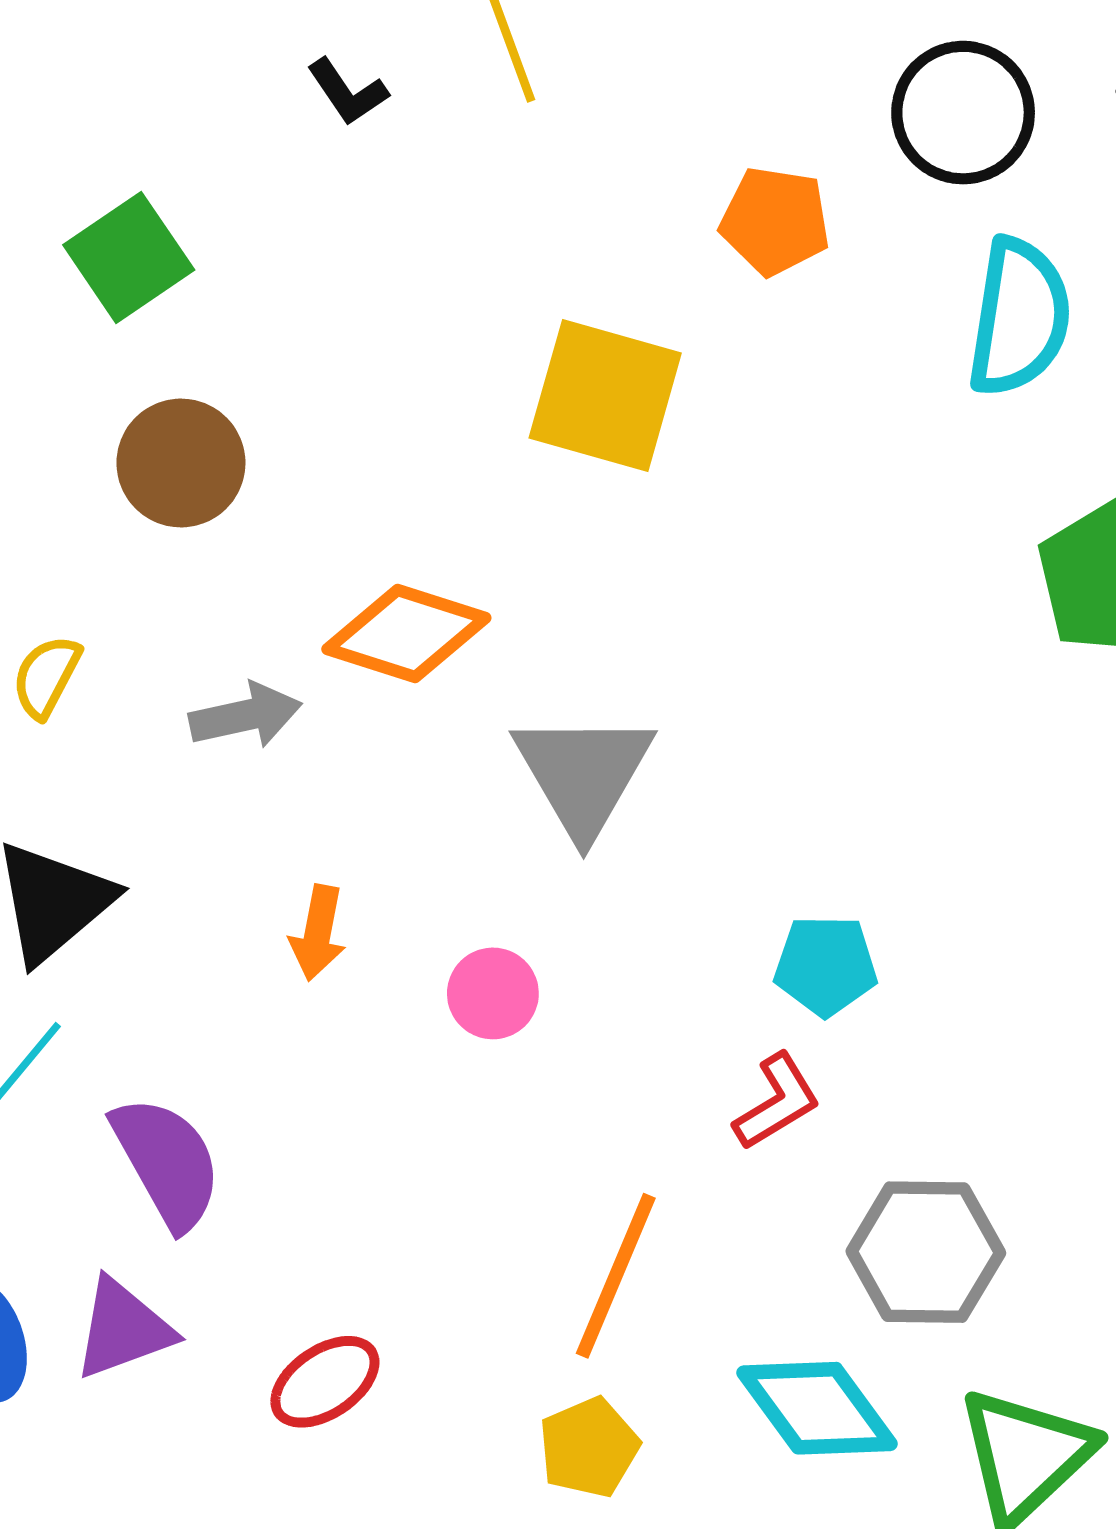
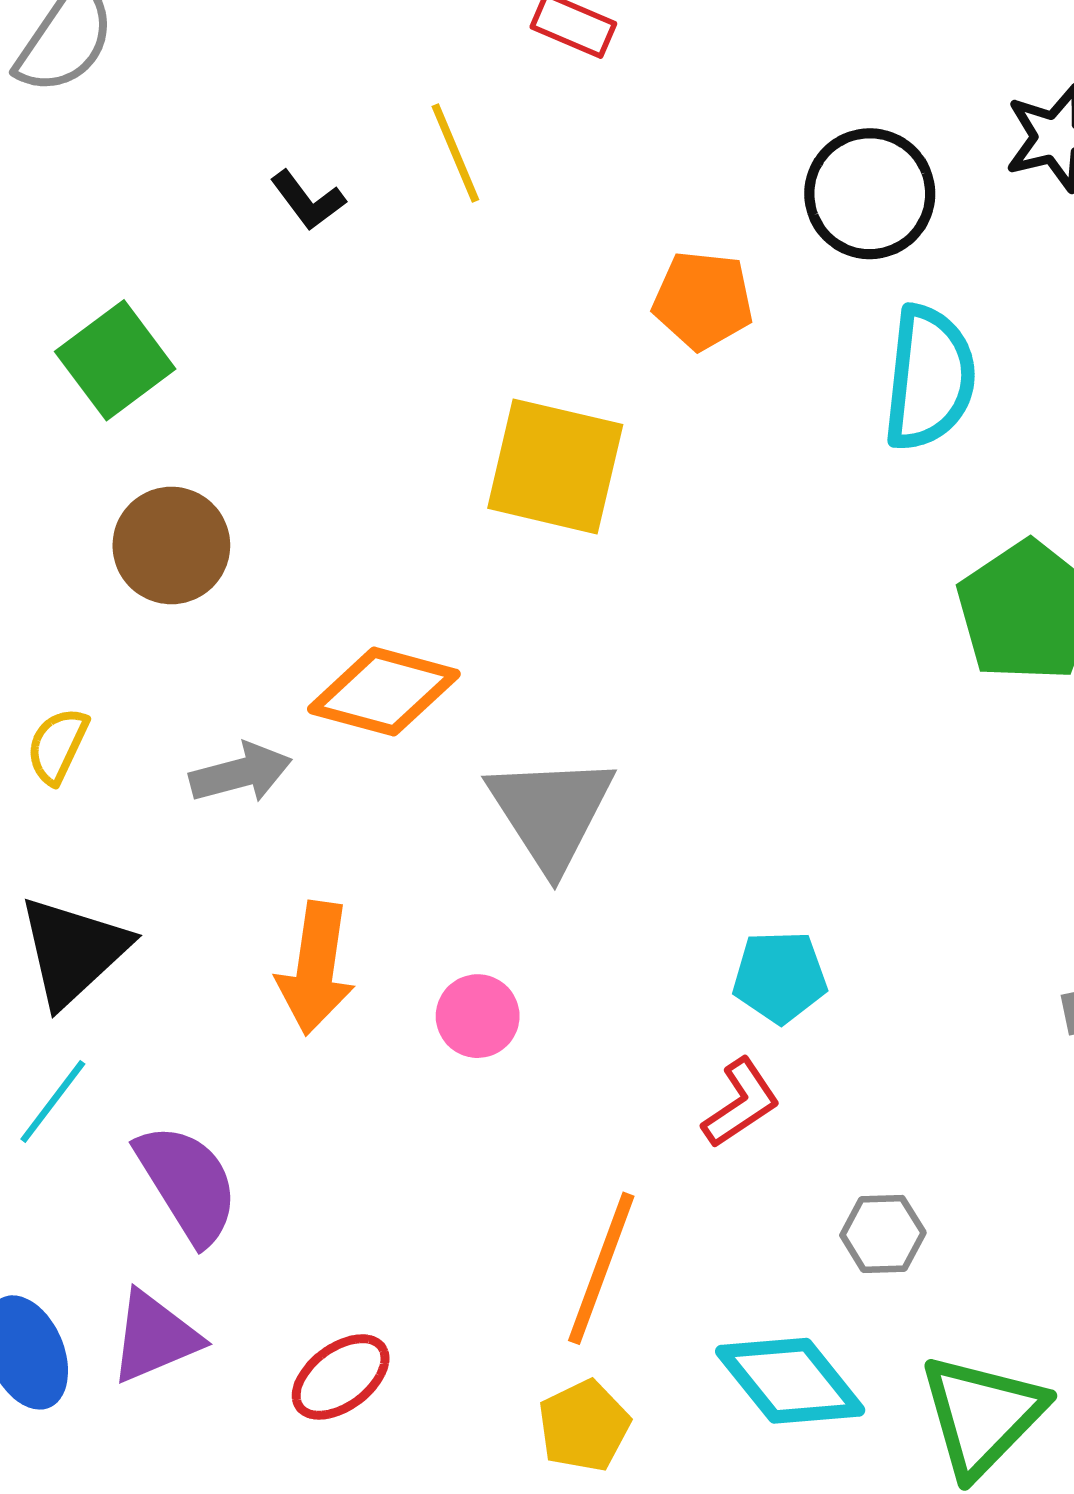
orange arrow: (318, 933) -> (316, 968), size x1.5
gray hexagon: (926, 1252) -> (883, 1234), size x0.6

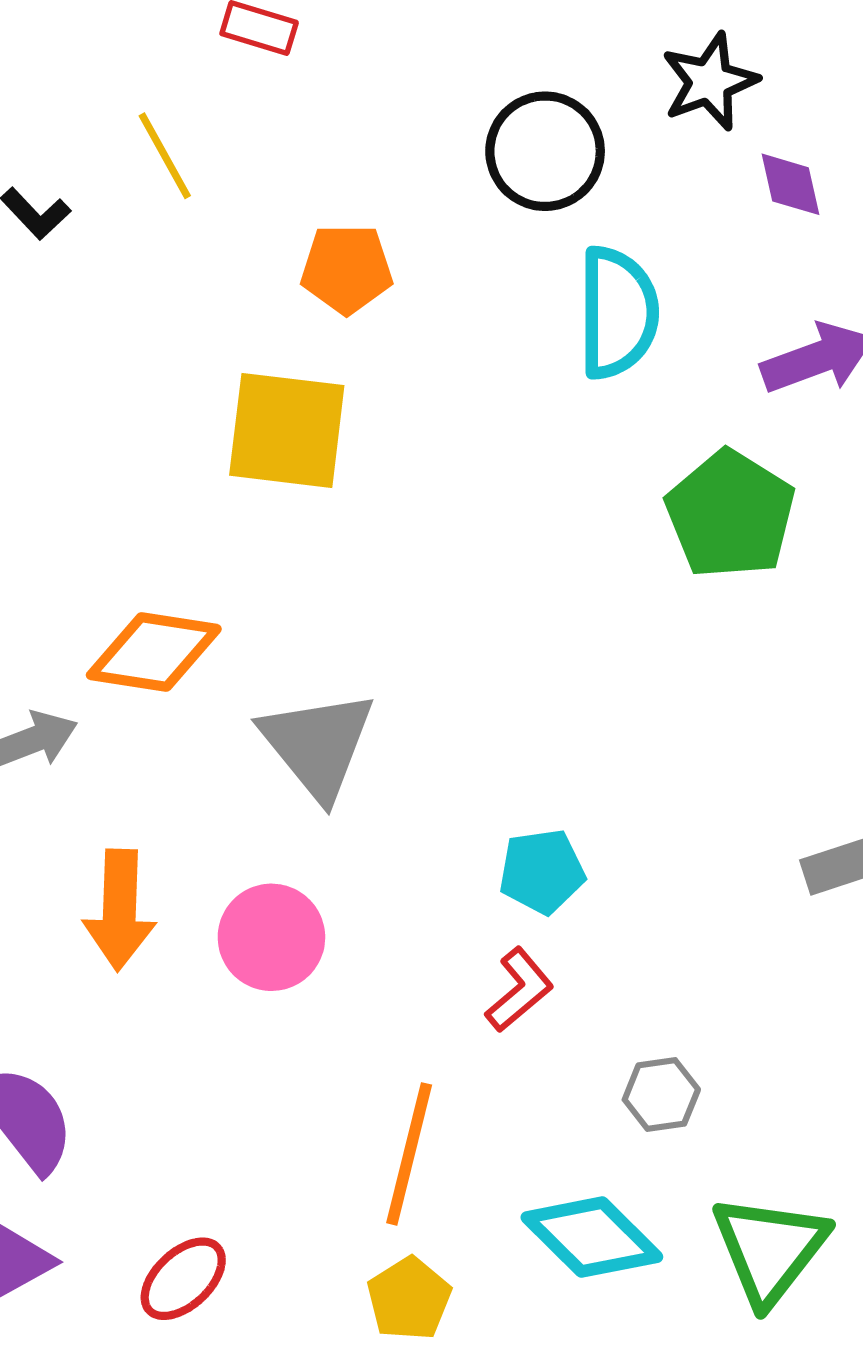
orange pentagon: (703, 300) -> (347, 269), moved
pink circle: (478, 1016) -> (271, 937), size x1.4

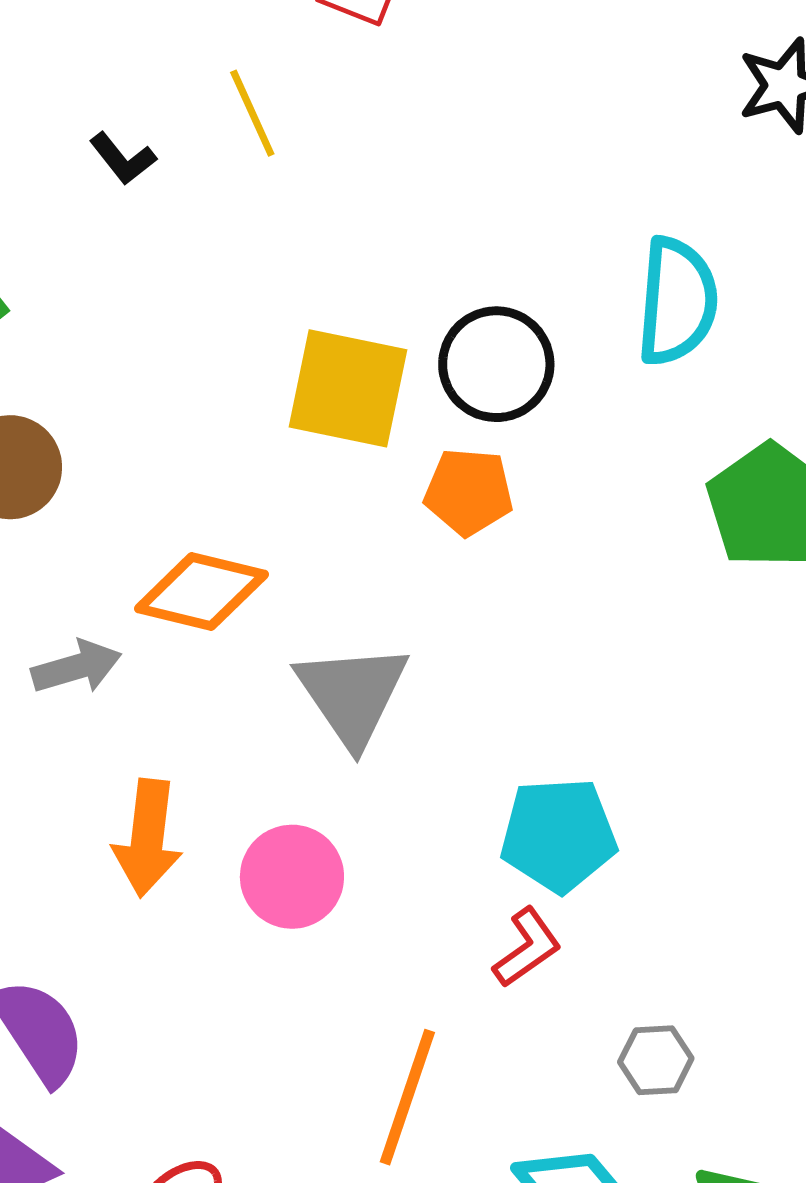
black circle: (545, 151) -> (496, 364), moved
orange pentagon: (347, 269) -> (469, 492), moved
cyan pentagon: (542, 871) -> (559, 835), size x1.4

